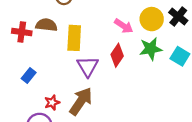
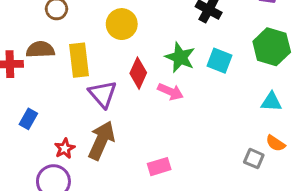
yellow circle: (152, 19) -> (122, 24), moved
pink arrow: (124, 26) -> (170, 92), moved
green star: (151, 49) -> (180, 57), turned -30

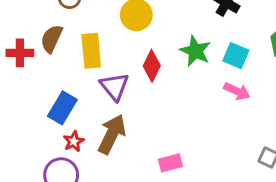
brown semicircle: (40, 50) -> (52, 39), turned -64
pink arrow: (170, 92) -> (237, 91), moved
blue rectangle: (28, 119) -> (62, 108), moved, size x1.5

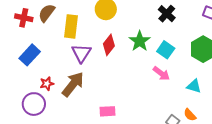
blue rectangle: (62, 108) -> (30, 55), moved

